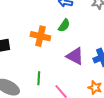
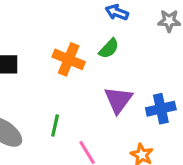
purple triangle: (75, 56) -> (118, 100), turned 30

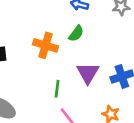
green line: (55, 126) -> (57, 89), moved

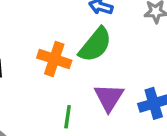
green semicircle: (76, 34) -> (95, 45), size x1.6

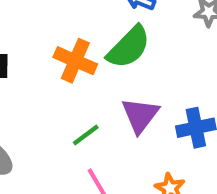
green line: (68, 117) -> (86, 135), turned 40

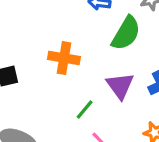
green semicircle: (129, 47) -> (126, 33), moved

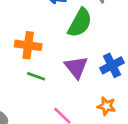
green line: (85, 110) -> (36, 76), moved, turned 72

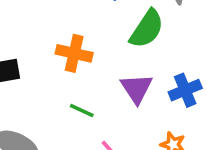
green line: (36, 76) -> (82, 110), moved

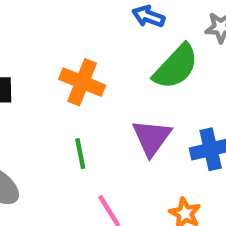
green line: (82, 110) -> (80, 154), turned 45

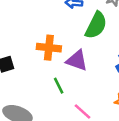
purple triangle: (152, 138) -> (77, 60), moved, turned -30

